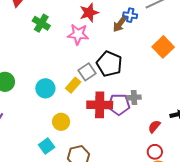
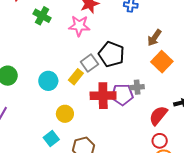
brown arrow: (120, 24) -> (154, 38), moved
orange square: (163, 47) -> (162, 62), moved
red semicircle: (154, 126) -> (158, 116), size x1.5

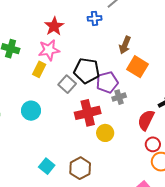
yellow rectangle: (76, 77) -> (39, 69), moved
purple pentagon: (122, 95) -> (107, 82), moved
yellow circle: (65, 114) -> (105, 133), moved

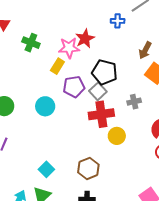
red star: (54, 26) -> (85, 39), moved
purple pentagon: (107, 82) -> (74, 87), moved
gray square: (67, 84) -> (98, 91), moved
cyan square: (47, 166) -> (46, 169), moved

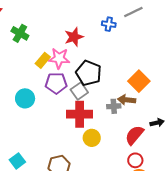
pink star: (69, 48) -> (59, 58), moved
brown arrow: (145, 50) -> (127, 100), moved, turned 60

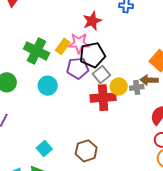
green cross: (20, 33) -> (37, 51), moved, size x1.4
black pentagon: (89, 73) -> (92, 55), moved, turned -30
yellow circle: (92, 138) -> (119, 86), moved

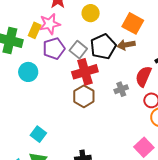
black pentagon: (92, 55) -> (103, 47), moved
yellow circle: (119, 86) -> (91, 13), moved
gray cross: (137, 87) -> (121, 89), moved
brown hexagon: (86, 151) -> (84, 96), moved

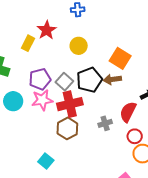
pink star: (50, 24) -> (42, 100), moved
yellow rectangle: (35, 30) -> (28, 43), moved
cyan square: (38, 134) -> (46, 161), moved

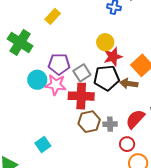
red star: (47, 30) -> (113, 57), moved
yellow rectangle: (28, 43) -> (53, 16), moved
cyan circle: (13, 101) -> (37, 80), moved
brown hexagon: (67, 128) -> (89, 122), moved
red circle: (135, 136) -> (127, 144), moved

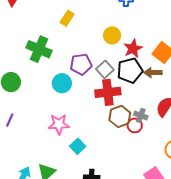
yellow circle: (105, 42) -> (112, 35), moved
pink star: (56, 85) -> (59, 124), moved
gray cross: (110, 124) -> (141, 116), turned 32
red circle: (127, 144) -> (135, 125), moved

